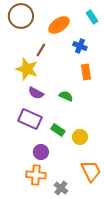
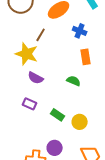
green semicircle: (66, 96) -> (74, 81), moved
purple rectangle: (30, 119) -> (30, 104), size x0.6
purple circle: (41, 152) -> (55, 148), moved

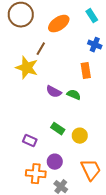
blue cross: (80, 31) -> (95, 45), moved
purple semicircle: (36, 78) -> (54, 92), moved
purple rectangle: (30, 104) -> (30, 141), moved

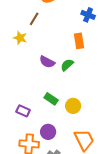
yellow star: (27, 68) -> (20, 38), size x0.6
green semicircle: (74, 95) -> (67, 65), turned -64

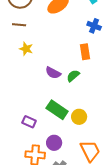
brown line: (34, 19) -> (19, 25), moved, turned 64
green rectangle: (51, 99) -> (57, 110), size x1.5

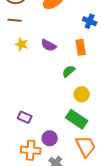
purple semicircle: (53, 73) -> (49, 45), moved
green rectangle: (57, 110) -> (77, 119), moved
yellow circle: (79, 117) -> (82, 94), moved

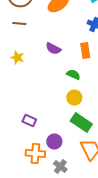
yellow star: (22, 44) -> (17, 58), moved
green semicircle: (69, 71) -> (73, 74), turned 64
yellow circle: (82, 94) -> (74, 98), moved

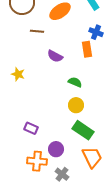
brown line: (19, 24) -> (37, 31), moved
orange rectangle: (85, 50) -> (87, 49), moved
yellow star: (17, 58) -> (18, 74), moved

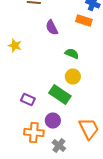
orange rectangle: (87, 49) -> (84, 21), turned -63
purple semicircle: (55, 56) -> (52, 28), turned 35
green rectangle: (83, 130) -> (60, 95), moved

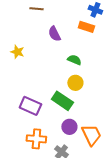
purple rectangle: (28, 100) -> (30, 106), size x1.5
purple circle: (53, 121) -> (69, 127), moved

